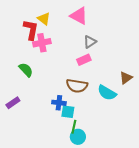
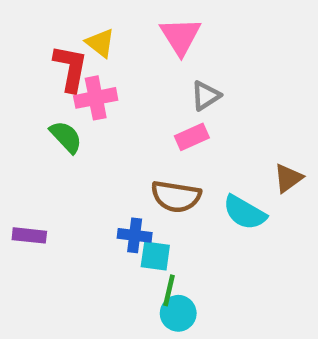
pink triangle: (79, 16) -> (180, 36), turned 30
green semicircle: (26, 70) -> (66, 137), moved
purple rectangle: (13, 103) -> (29, 235), turned 40

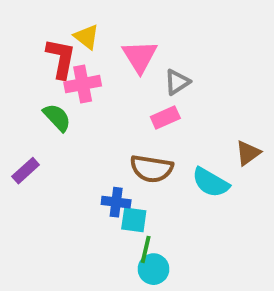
pink triangle: (180, 36) -> (140, 56), moved
purple rectangle: (29, 235) -> (26, 171), moved, turned -48

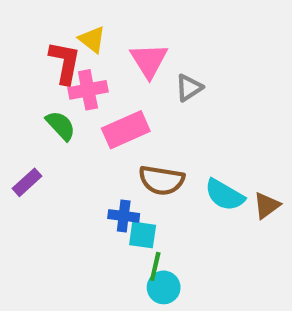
pink rectangle: (165, 117) -> (126, 130), moved, size x1.5
brown triangle: (248, 153) -> (267, 205), moved

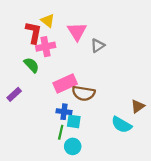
pink rectangle: (126, 130) -> (65, 84), moved
cyan semicircle: (225, 195) -> (121, 125), moved
green line: (155, 266) -> (61, 132), moved
cyan circle: (164, 287) -> (73, 146), moved

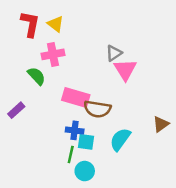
pink triangle: (77, 31) -> (125, 70), moved
red L-shape: (34, 33) -> (30, 24), moved
pink rectangle: (65, 84) -> (76, 98), turned 40
cyan semicircle: (121, 125) -> (120, 139), moved, turned 96

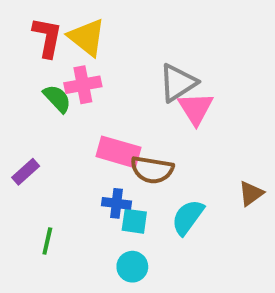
yellow triangle: (56, 24) -> (87, 37), size x1.5
gray triangle: (114, 53) -> (178, 83), size x1.5
green semicircle: (37, 76) -> (57, 99), moved
green line: (71, 155) -> (47, 241), moved

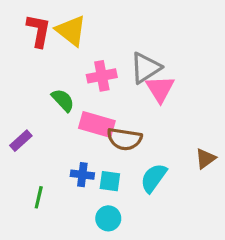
pink cross: (83, 85) -> (102, 76), moved
green semicircle: (57, 99) -> (63, 100), moved
blue cross: (117, 203) -> (82, 175), moved

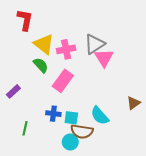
yellow triangle: (71, 31) -> (44, 44), moved
pink rectangle: (97, 124) -> (63, 81), turned -70
brown semicircle: (124, 139) -> (82, 131), moved
cyan semicircle: (154, 178) -> (100, 116), turned -78

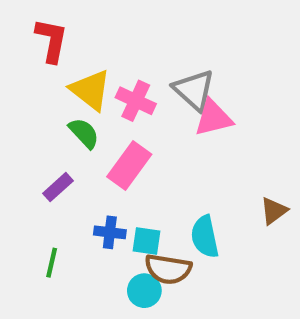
gray triangle: (94, 44) -> (194, 90), turned -45
pink cross: (66, 49) -> (136, 101), turned 36
pink triangle: (104, 58) -> (213, 118), turned 48
purple rectangle: (13, 91) -> (58, 187), moved
cyan semicircle: (100, 116) -> (205, 237), turned 30

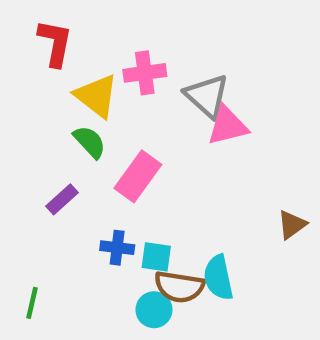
pink cross: (136, 101) -> (145, 73), moved, turned -33
cyan semicircle: (205, 237) -> (218, 278), moved
green line: (52, 263) -> (32, 303), moved

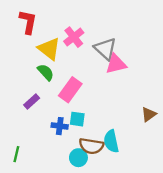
pink cross: (145, 73) -> (74, 37), turned -30
cyan square: (156, 257) -> (77, 119), moved

